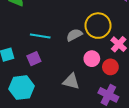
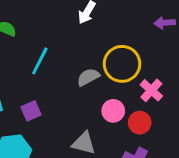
cyan line: (40, 36) -> (40, 61), moved, turned -72

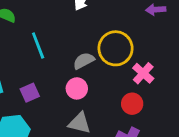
cyan line: (40, 61) -> (38, 46), turned -48
pink circle: (113, 111) -> (77, 88), moved

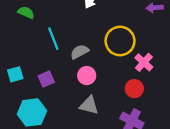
gray semicircle: (84, 61) -> (80, 52), moved

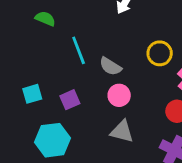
yellow circle: (120, 41) -> (160, 53), size x0.7
gray semicircle: (80, 52) -> (110, 66), turned -120

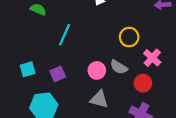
cyan line: (79, 50) -> (65, 35), turned 45
gray semicircle: (110, 66) -> (119, 67), moved

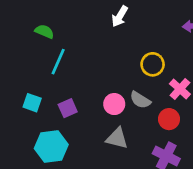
cyan line: (65, 35) -> (58, 62), moved
cyan square: (28, 69) -> (32, 103), turned 35

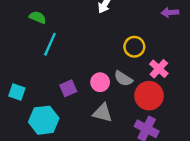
cyan square: (32, 103) -> (17, 92), moved
purple square: (68, 108) -> (68, 88), moved
red circle: (169, 119) -> (149, 96), size x1.5

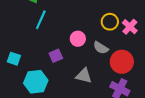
pink cross: (159, 69) -> (130, 27), moved
pink circle: (100, 82) -> (78, 39), moved

